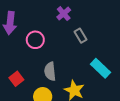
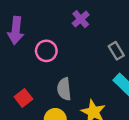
gray rectangle: (81, 36) -> (116, 51), moved

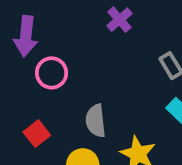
pink circle: (46, 51) -> (52, 73), moved

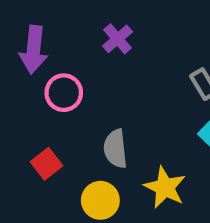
purple cross: (119, 20) -> (118, 39), moved

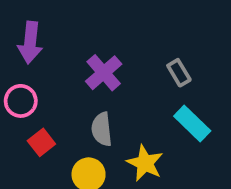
purple cross: (118, 39) -> (104, 73), moved, size x1.4
pink circle: (64, 93) -> (21, 101), moved

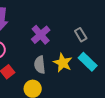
yellow star: (145, 163) -> (63, 63), moved

